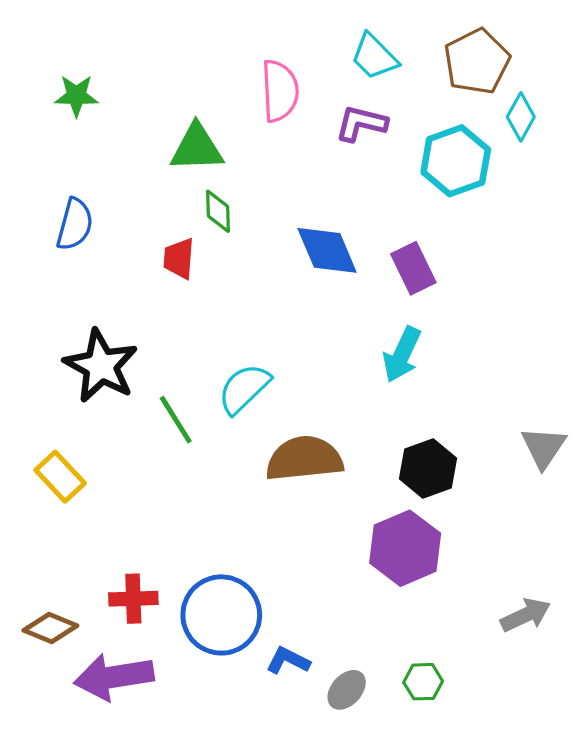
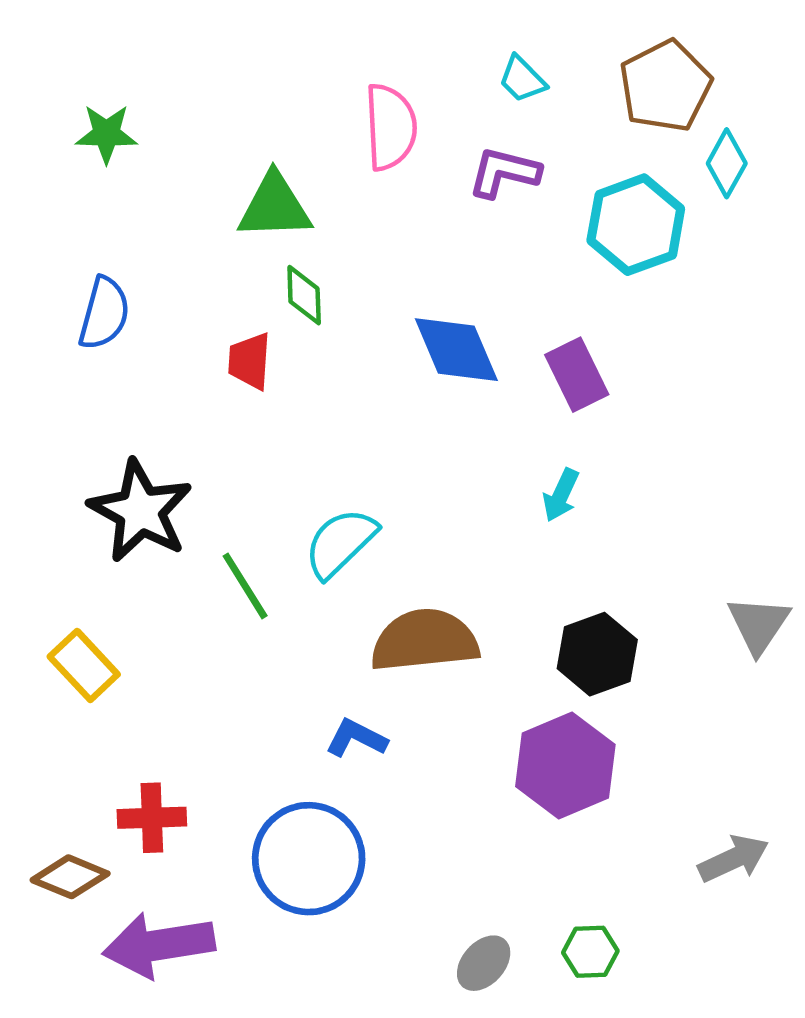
cyan trapezoid: (374, 57) -> (522, 79), size x0.7
cyan arrow: (402, 355) -> (561, 495), size x0.7
red cross: (133, 599) -> (152, 818), moved
blue L-shape: (288, 661) -> (356, 738), moved

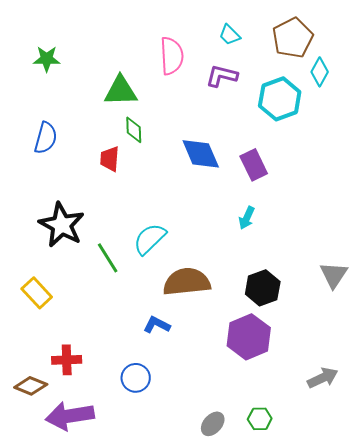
blue circle: (309, 859) -> (136, 378), size x0.6

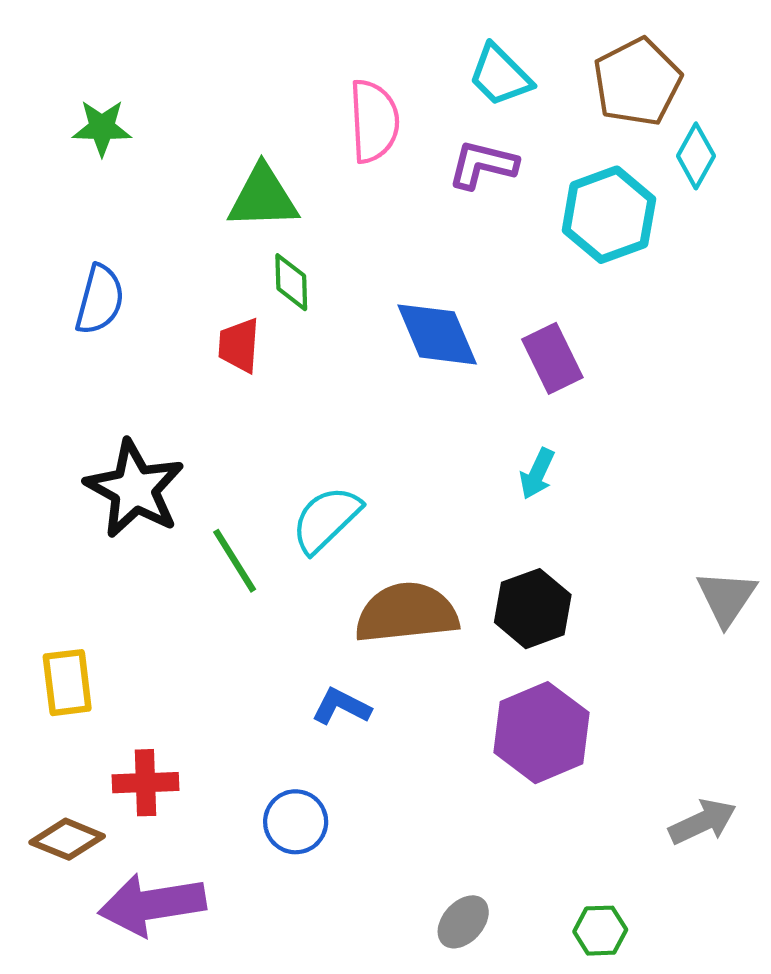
cyan trapezoid: (230, 35) -> (500, 75), size x1.4
black hexagon: (263, 288) -> (533, 609), moved
yellow rectangle: (37, 293) -> (67, 683), moved, turned 36
green hexagon: (260, 419) -> (600, 931), moved

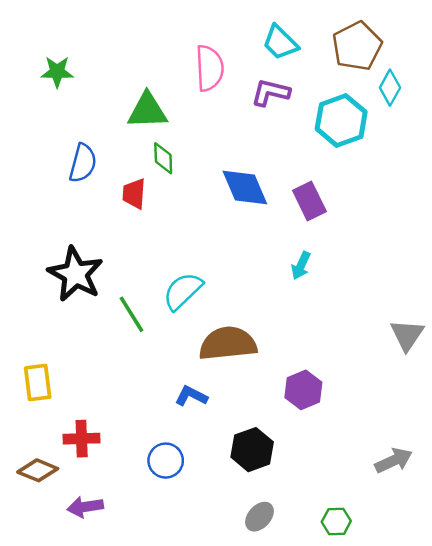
blue semicircle: (100, 300) -> (83, 163), moved
black hexagon: (533, 609) -> (252, 450), moved
purple hexagon: (541, 733) -> (303, 390), moved, size x0.7
purple arrow: (152, 904) -> (85, 507), size x0.6

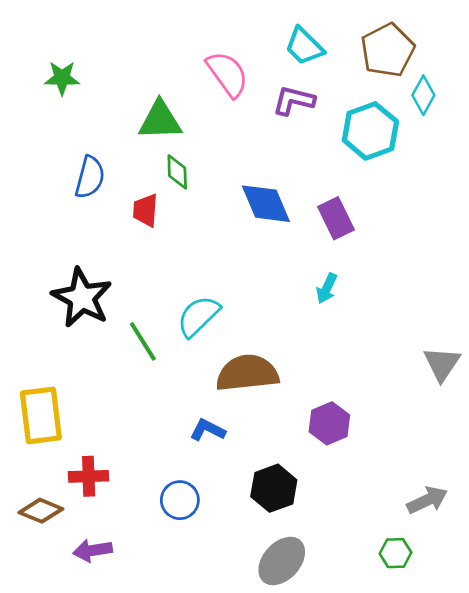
pink semicircle: (210, 68) -> (227, 74), turned -33
yellow rectangle: (38, 383) -> (41, 415), size x1.4
gray ellipse: (259, 517) -> (282, 561), size x1.5
green hexagon: (336, 521) -> (396, 553), moved

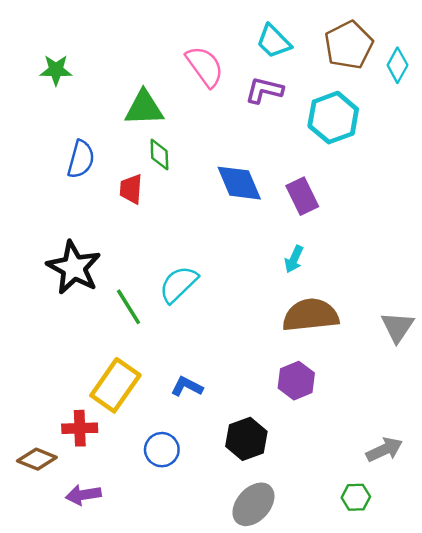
cyan diamond: (423, 95) -> (397, 65), moved
brown semicircle: (247, 373) -> (311, 315), moved
yellow rectangle: (41, 415) -> (115, 385), moved, turned 42

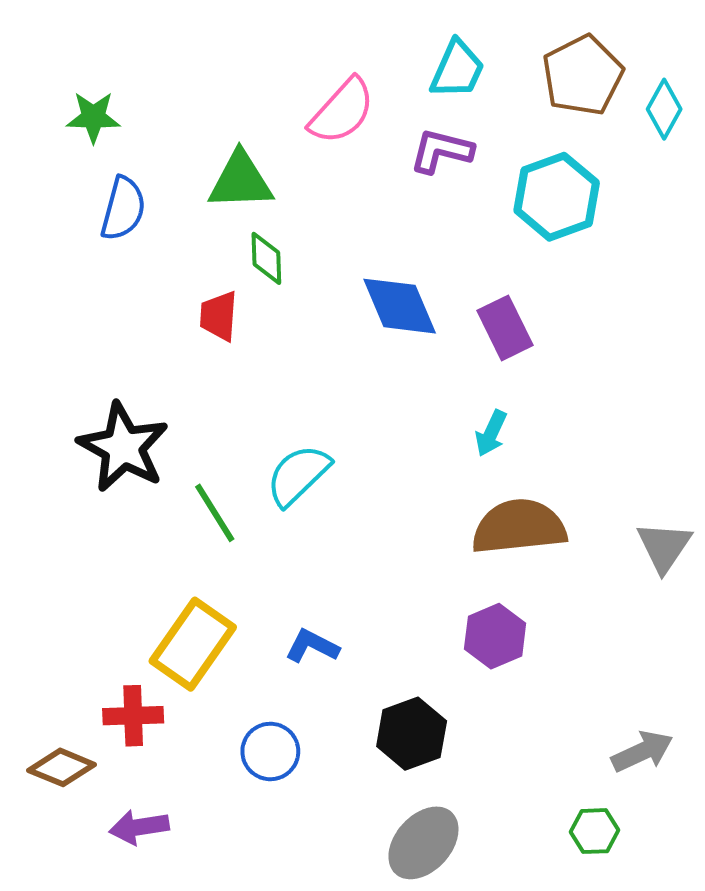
cyan trapezoid: (274, 41) -> (457, 69), turned -111
pink semicircle: (205, 66) -> (342, 111), turned 78
blue semicircle: (81, 159) -> (123, 209), moved

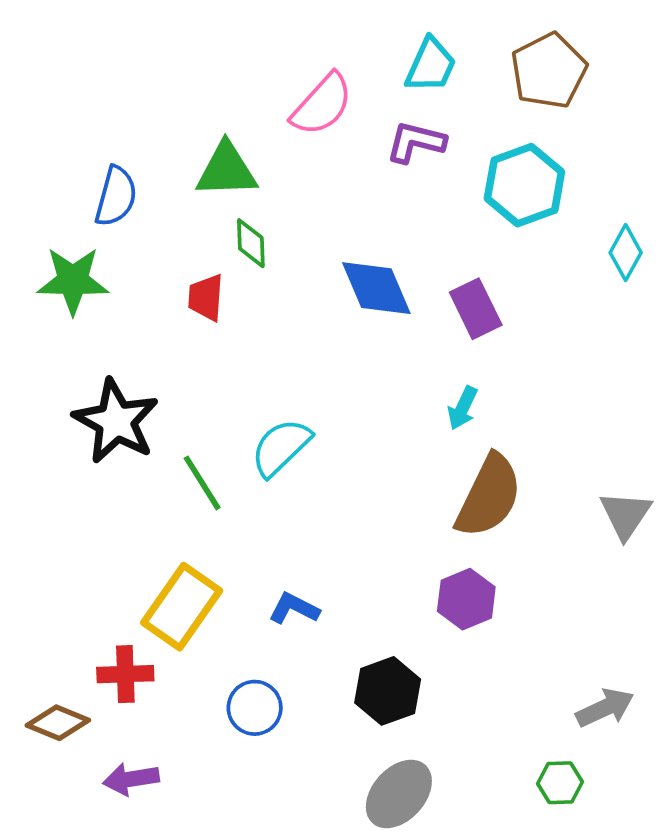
cyan diamond: (664, 109) -> (626, 253), moved
green star: (93, 117) -> (73, 281), moved, size x1.4
brown semicircle: (519, 527) -> (489, 496), turned 122

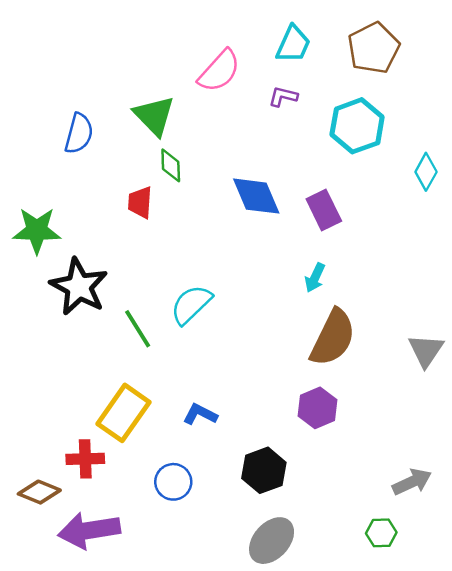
purple L-shape: (416, 142) -> (283, 96), size x0.7
green triangle: (226, 170) -> (154, 116), turned 48
green star: (73, 281) -> (37, 230), moved
purple arrow: (131, 779) -> (89, 530), size x1.6

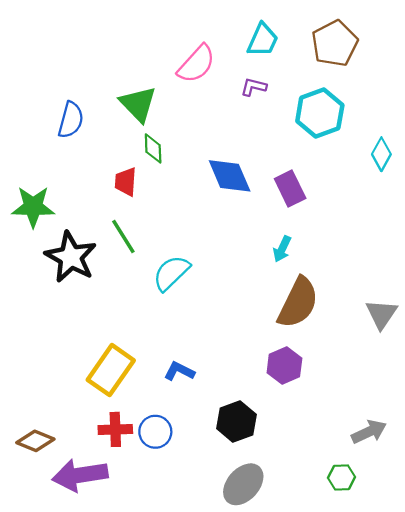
green line: (138, 329) -> (123, 236), moved
red cross: (85, 459) -> (115, 429), moved

